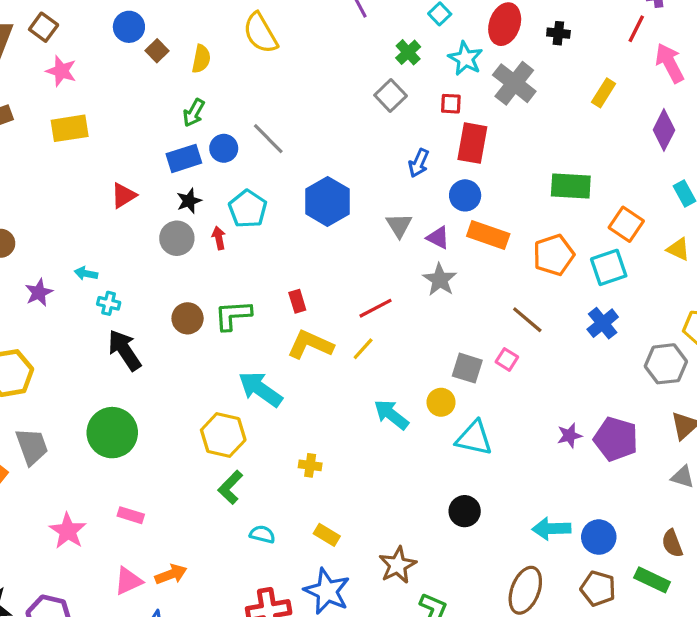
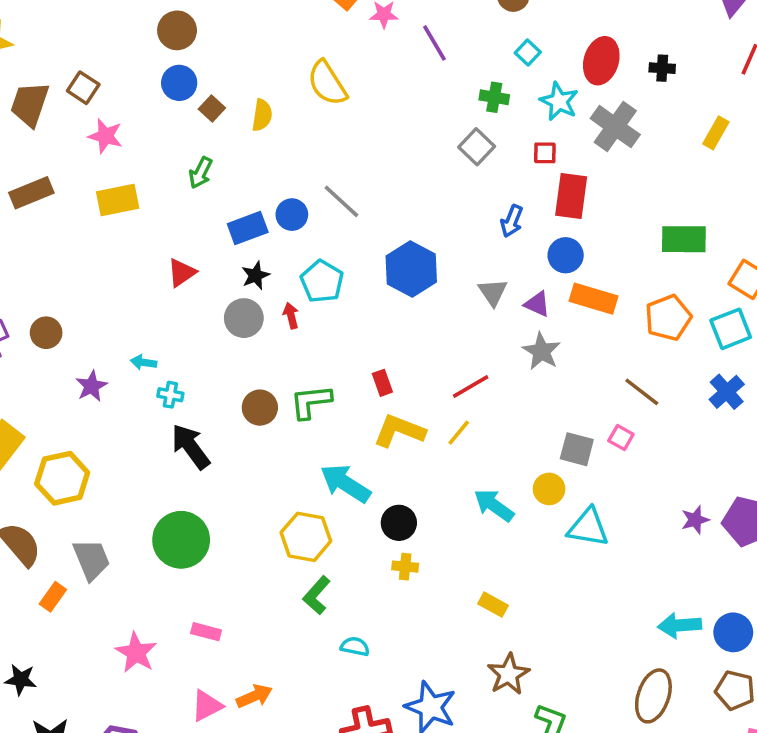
green cross: (408, 52) -> (494, 97), turned -35
green arrow: (194, 113) -> (201, 173), moved
black circle: (465, 511) -> (399, 523), moved
yellow rectangle: (327, 535) -> (493, 605), moved

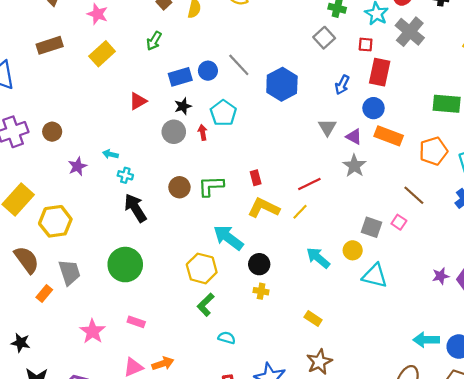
yellow rectangle: (118, 200) -> (102, 54), turned -35
blue hexagon: (411, 269) -> (282, 84), moved

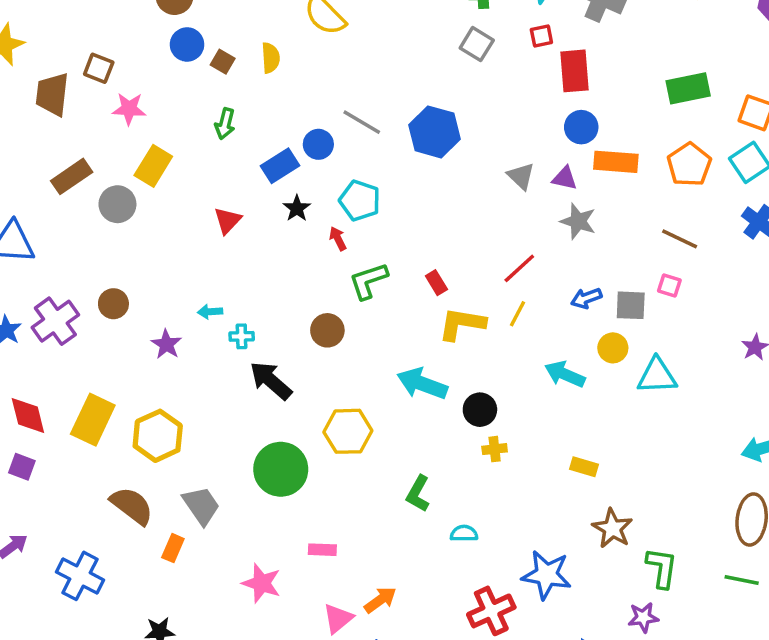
blue arrow: (342, 85) -> (586, 298), moved, turned 60
gray circle: (174, 132) -> (117, 204), moved
green L-shape: (211, 186) -> (368, 281), moved
yellow hexagon: (202, 268) -> (348, 431), moved

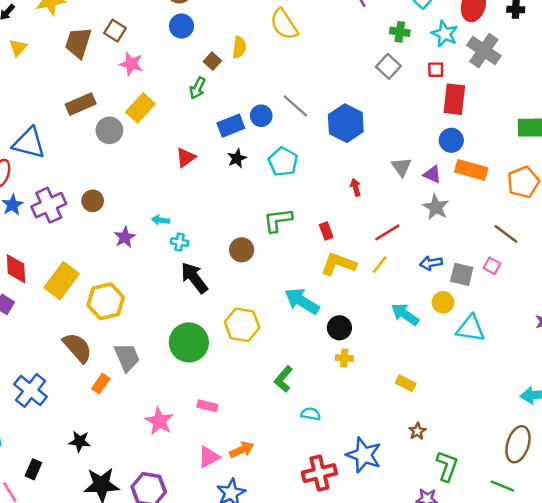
brown square: (223, 62) -> (212, 61), moved
red arrow: (338, 239) -> (356, 187), moved
brown star: (612, 528) -> (417, 431), size x0.6

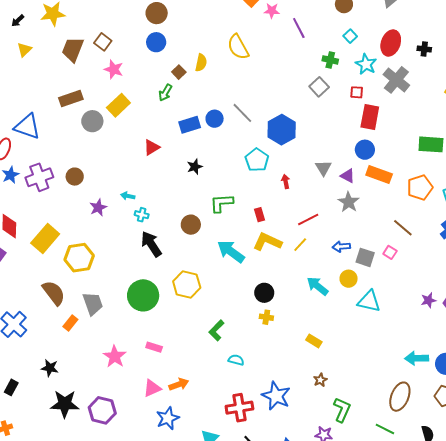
black star: (237, 158) -> (195, 167), moved
cyan pentagon: (283, 162) -> (257, 160), moved
cyan arrow: (302, 301) -> (231, 252), moved

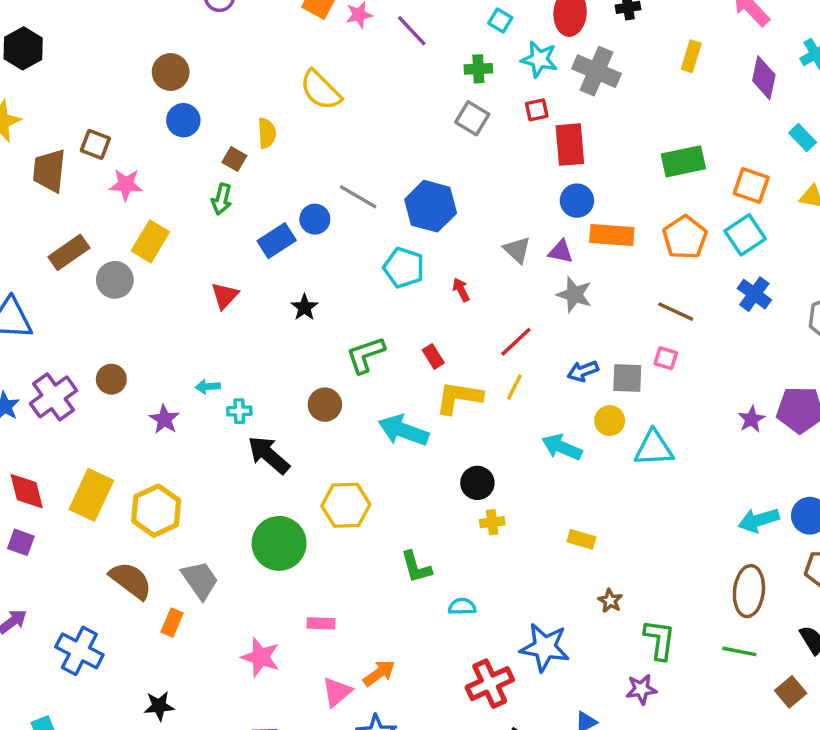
green L-shape: (216, 330) -> (416, 567), turned -45

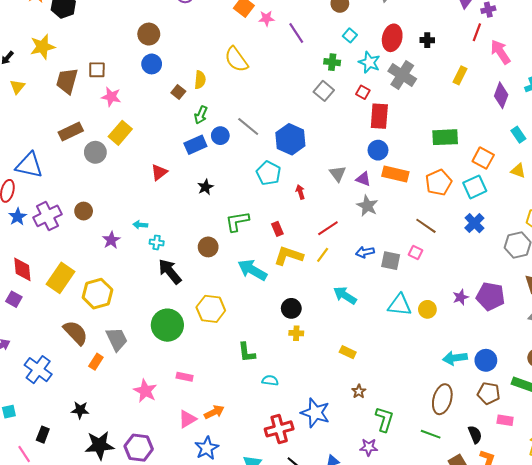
red square: (537, 110) -> (363, 92), turned 32
brown square: (95, 144) -> (97, 70), turned -30
green arrow: (222, 199) -> (201, 115), moved
yellow circle: (610, 421) -> (427, 309), moved

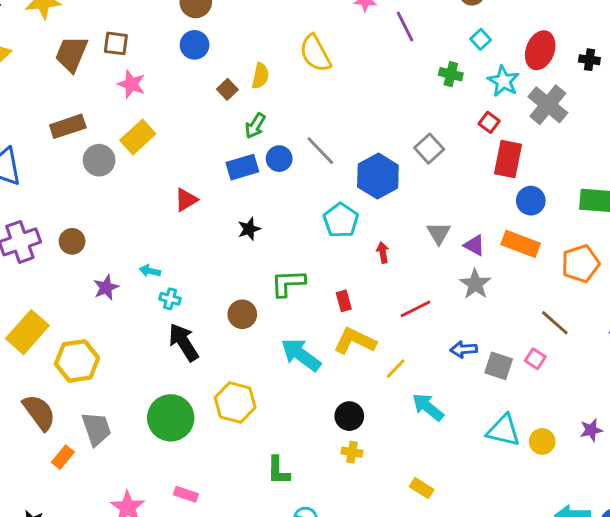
gray square: (324, 91) -> (429, 149), moved
blue circle: (378, 150) -> (531, 201), moved
yellow line: (323, 255) -> (396, 369), moved

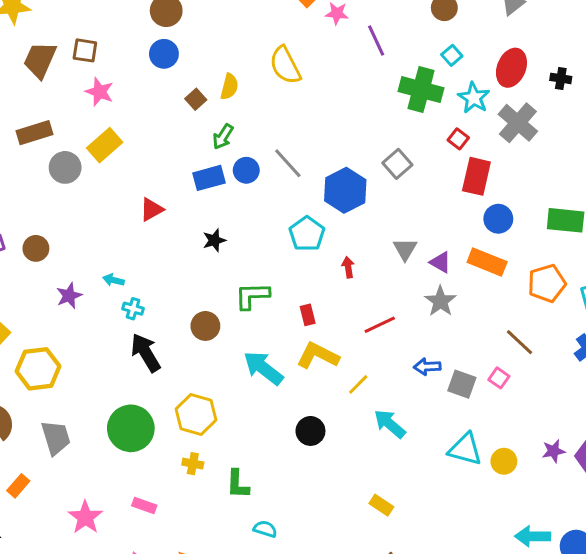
green cross: (451, 74) -> (421, 90), size x1.8
yellow cross: (352, 452) -> (193, 464), moved
orange rectangle: (63, 457) -> (18, 486), moved

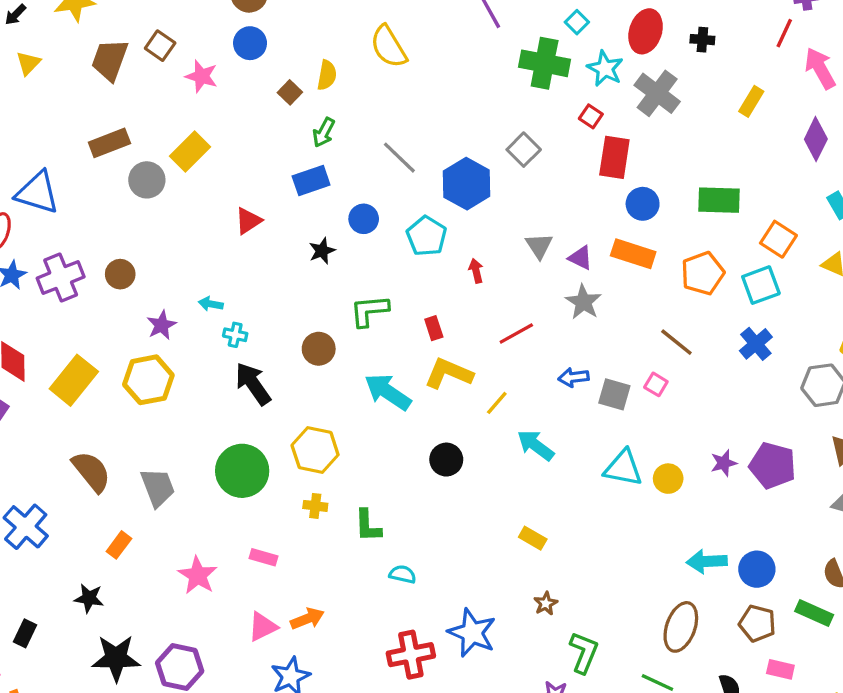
brown square: (85, 50) -> (160, 46), turned 30
pink star: (99, 92) -> (201, 76), moved
blue circle: (246, 170) -> (364, 219), moved
yellow hexagon: (38, 369) -> (148, 380), moved

